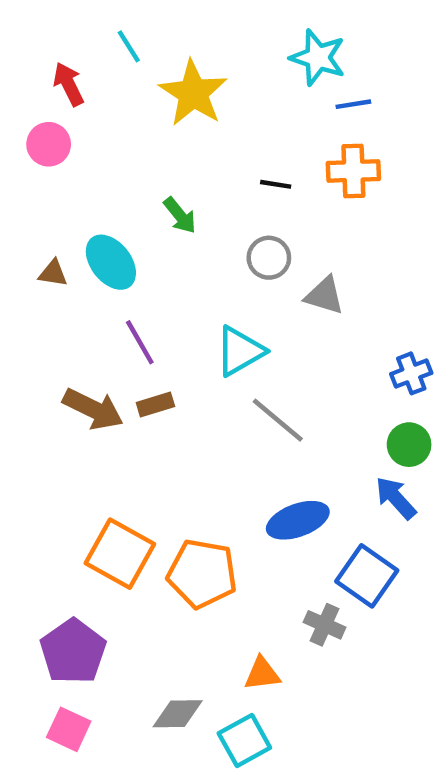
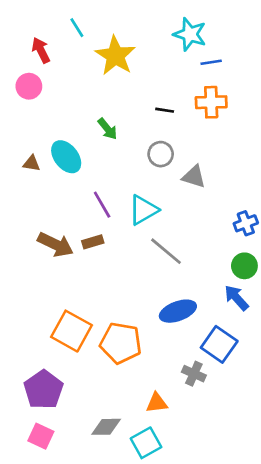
purple line: (140, 342) -> (102, 205), moved

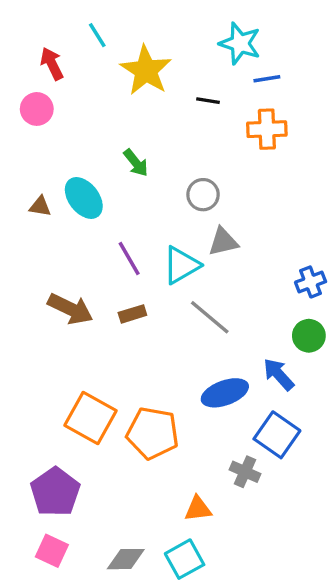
black line: (165, 110) -> (208, 101), moved
gray triangle: (194, 177) -> (223, 242), moved, turned -30
brown rectangle: (93, 242) -> (132, 314), moved
blue arrow: (236, 298) -> (279, 374), moved
gray diamond: (106, 427) -> (126, 559), moved

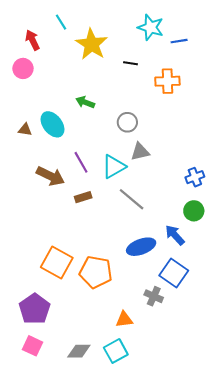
blue line: (267, 79) -> (179, 41), moved
green arrow: (136, 163) -> (85, 102), turned 150
brown arrow: (70, 309) -> (50, 176), moved

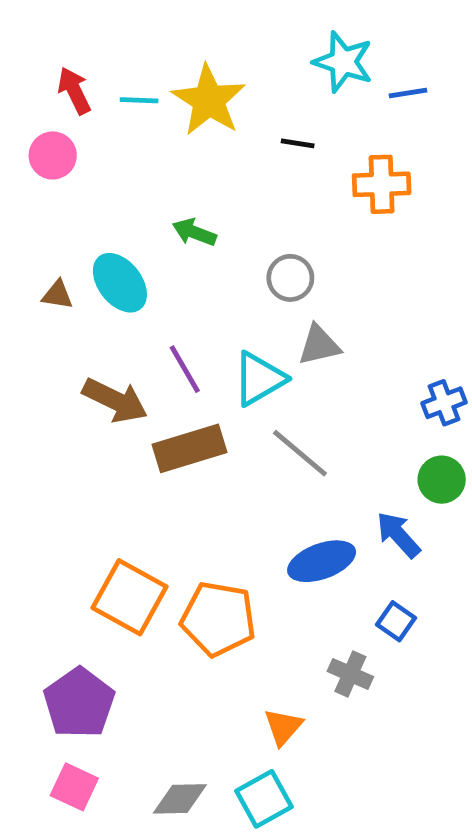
cyan line: (61, 22) -> (139, 100), moved, turned -56
brown rectangle: (83, 197) -> (190, 448), size x1.8
blue square: (174, 273) -> (396, 621), size x0.6
orange triangle: (124, 319) -> (283, 727), turned -42

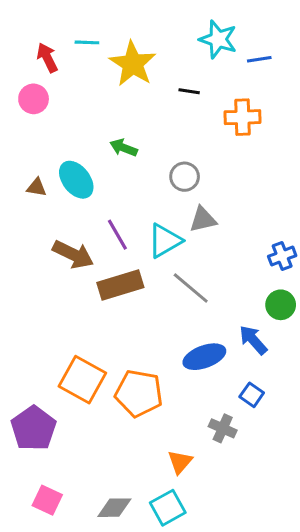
cyan line: (139, 100) -> (87, 42), moved
purple pentagon: (79, 703) -> (34, 428), moved

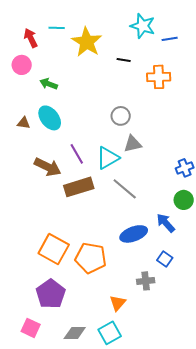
green arrow: (124, 148) -> (49, 84), moved
purple pentagon: (34, 428) -> (51, 294), moved
gray cross: (223, 428) -> (146, 281), turned -30

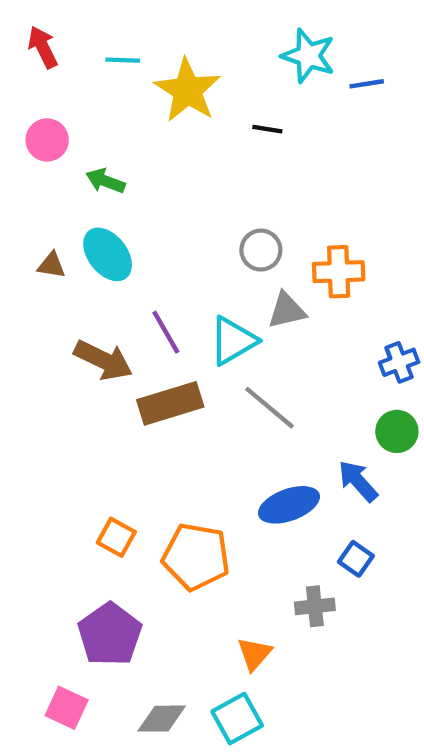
red arrow: (31, 38) -> (43, 47), moved
orange cross: (159, 77) -> (339, 272), moved
orange square: (54, 249) -> (116, 537), size x0.6

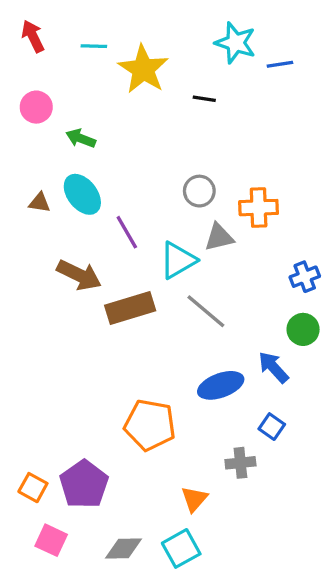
purple line: (166, 332) -> (127, 232), moved
orange square: (116, 537) -> (33, 488), moved

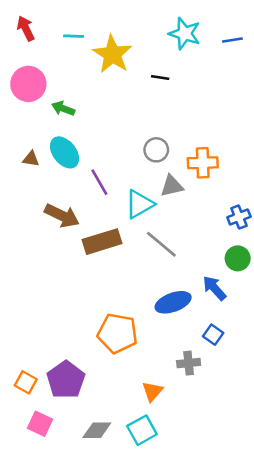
blue line: (280, 64) -> (232, 40), moved
pink circle: (36, 107) -> (28, 84), size x1.4

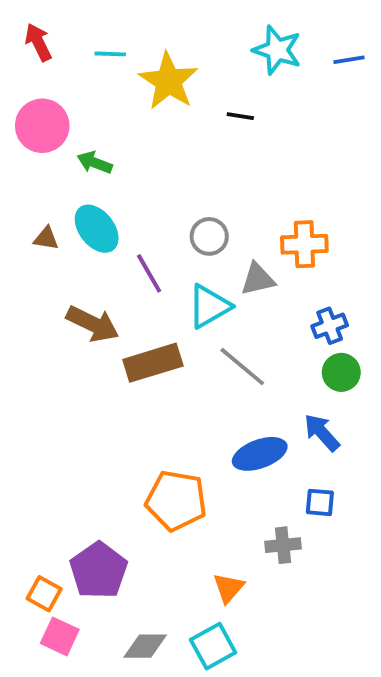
gray circle: (156, 150) -> (209, 236), moved
blue cross: (239, 217) -> (330, 326), moved
green circle: (238, 258) -> (341, 372), moved
blue square: (213, 335) -> (320, 502), turned -30
orange square: (26, 382) -> (44, 594), moved

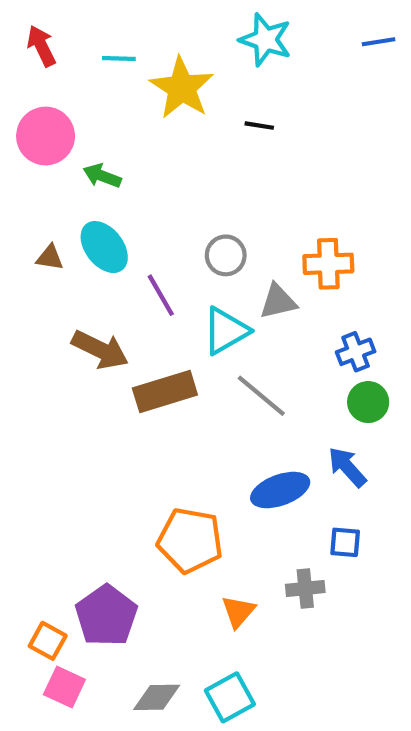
cyan star: (277, 50) -> (265, 40), moved
blue line: (349, 60) -> (379, 42), moved
orange triangle: (229, 588) -> (238, 612), moved

